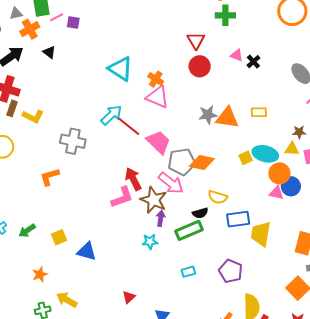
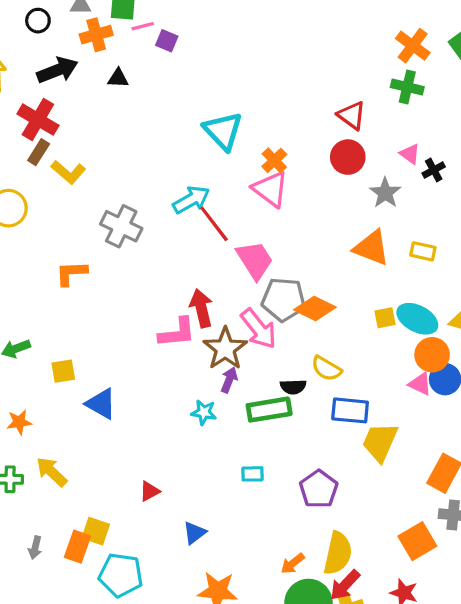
red triangle: (196, 41) -> (352, 115), turned -36
black triangle: (49, 52) -> (118, 78), turned -48
gray star: (208, 115) -> (385, 193), moved, turned 30

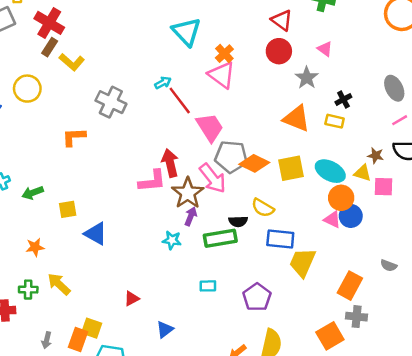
black cross: (434, 170) -> (343, 99), moved
cyan arrow: (191, 200) -> (163, 83), size x0.6
yellow square: (385, 318) -> (291, 168), moved, size x1.6

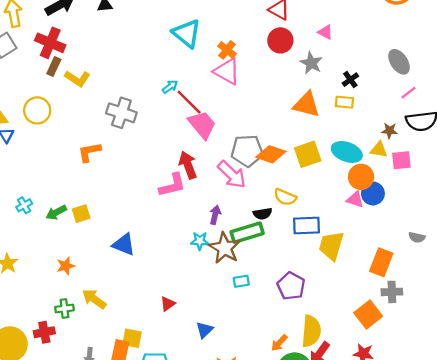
pink trapezoid: (210, 127) -> (202, 125), moved
brown star: (188, 193) -> (225, 248), moved
yellow square: (68, 209) -> (81, 214), moved

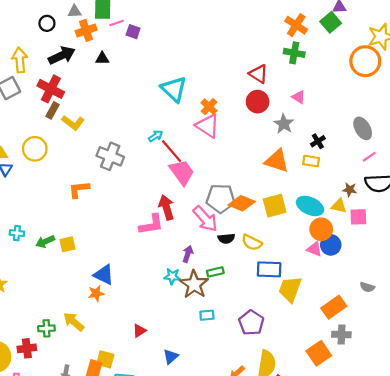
cyan cross: (24, 205) -> (17, 233), turned 32
black semicircle: (263, 214) -> (226, 239), moved
green rectangle: (247, 233) -> (215, 272), size x0.6
orange rectangle: (381, 262) -> (334, 307), turned 30
orange star: (66, 266) -> (96, 293), moved

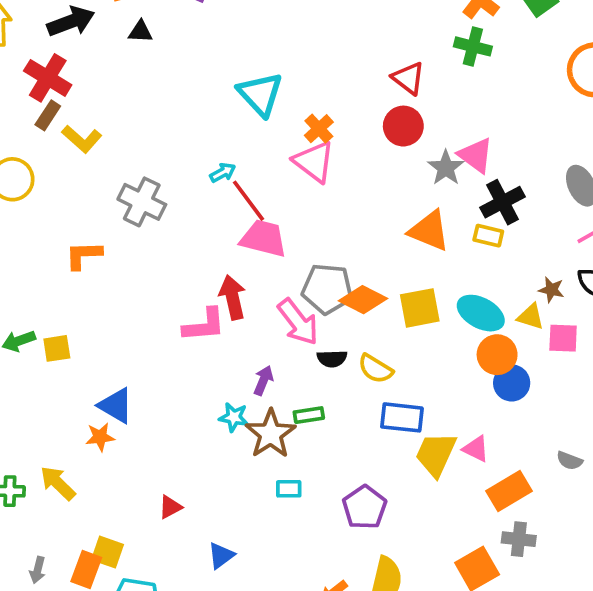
pink triangle: (299, 97) -> (476, 155), moved, size x1.5
black cross: (318, 141) -> (502, 202), size x1.6
pink trapezoid: (182, 172) -> (264, 238), turned -44
pink triangle: (314, 249) -> (476, 449), moved

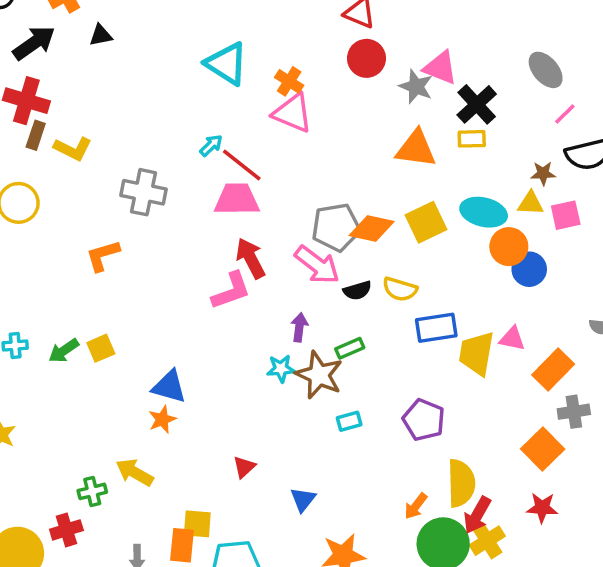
pink trapezoid: (264, 238) -> (237, 199), moved

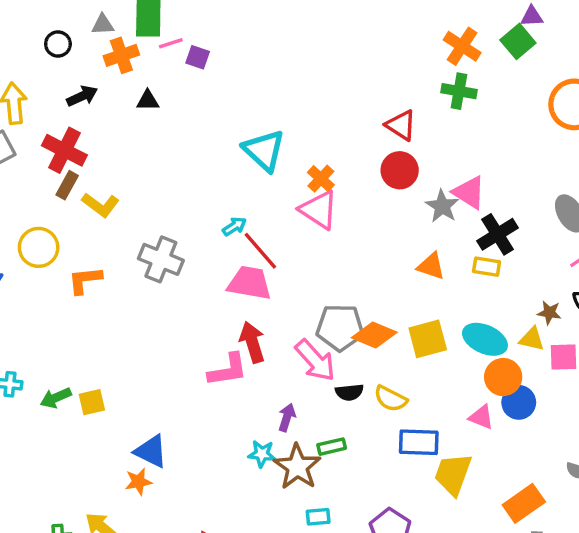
black arrow: (34, 43) -> (82, 96), size x0.7
orange triangle: (416, 149) -> (431, 266), size x0.7
orange L-shape: (103, 256) -> (85, 280), moved
pink triangle: (512, 339) -> (481, 417), moved

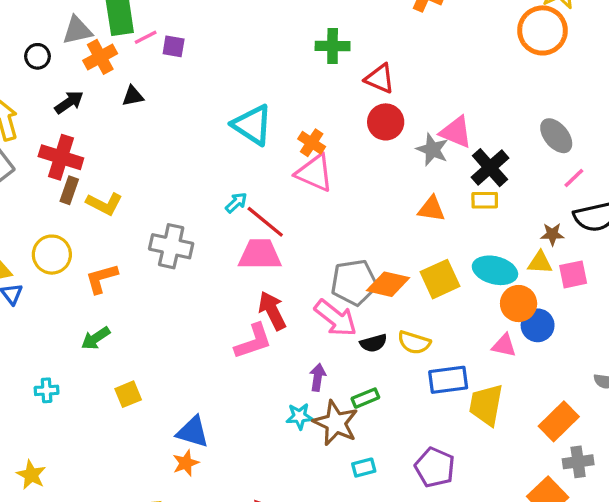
gray triangle: (103, 25) -> (77, 30), size x1.4
green cross: (459, 91) -> (333, 46), moved
green arrow: (56, 398) -> (96, 338), moved

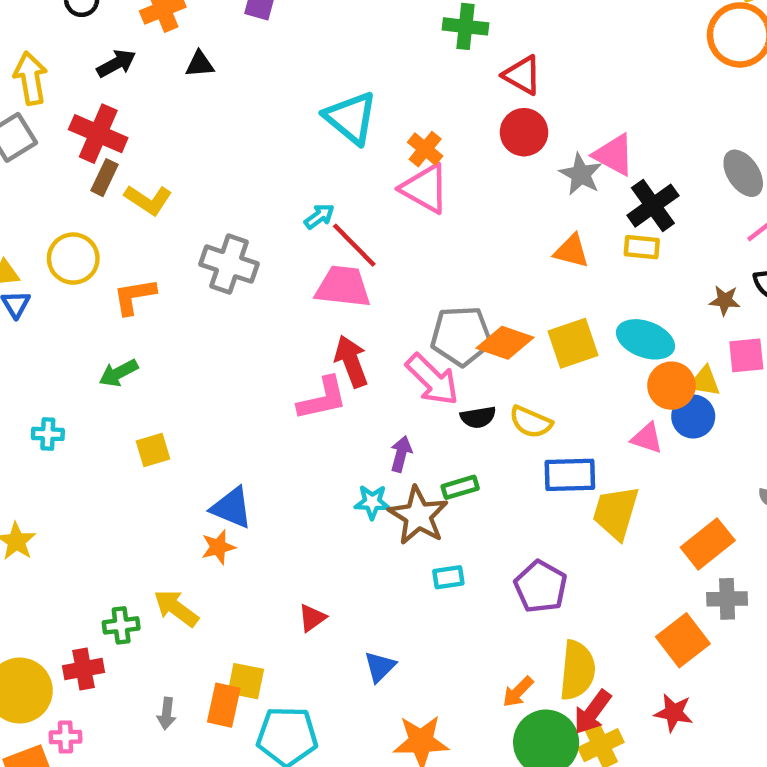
yellow triangle: (540, 263) -> (704, 381), moved

